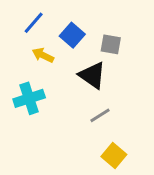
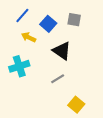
gray square: (111, 44) -> (74, 20), moved
gray line: (100, 115) -> (58, 79), moved

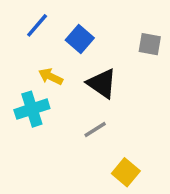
gray square: (74, 20) -> (150, 44), moved
yellow arrow: (29, 37) -> (51, 77), moved

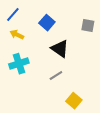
blue line: (37, 25) -> (13, 15), moved
yellow arrow: (51, 77) -> (17, 35), moved

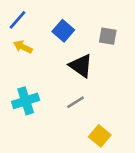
gray square: (88, 26) -> (108, 36), moved
cyan cross: (19, 64) -> (26, 101), moved

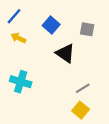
cyan cross: (26, 101) -> (21, 82), turned 35
gray line: (75, 102) -> (83, 88), moved

